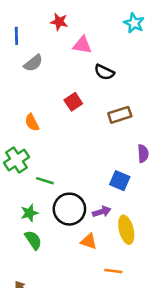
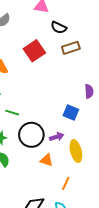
red square: (73, 102) -> (34, 51), size x1.5
brown rectangle: (120, 115) -> (71, 48), moved
orange line: (113, 271) -> (66, 183), turned -72

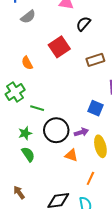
black semicircle: (59, 28) -> (83, 24), turned 105
brown rectangle: (71, 48) -> (95, 60), moved

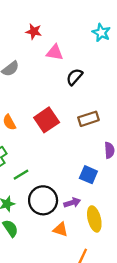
red square: (59, 47) -> (47, 120), moved
green line: (37, 108) -> (21, 175), turned -48

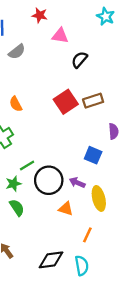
red square: (47, 120) -> (66, 102), moved
green line: (21, 175) -> (27, 165), moved
purple arrow: (72, 203) -> (77, 183), turned -140

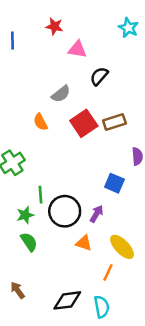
gray semicircle: (17, 52) -> (61, 94), moved
orange semicircle: (16, 104) -> (40, 122), moved
green line: (27, 165) -> (40, 195), turned -63
purple arrow: (77, 183) -> (97, 214), turned 98
yellow ellipse: (99, 198) -> (122, 247), moved, turned -30

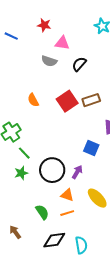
blue line: (12, 40) -> (11, 36), turned -64
gray semicircle: (61, 94) -> (49, 61), moved, turned 56
green line: (40, 195) -> (24, 153), moved, turned -40
green semicircle: (29, 242) -> (42, 212), moved
orange line: (108, 272) -> (67, 213), moved, turned 48

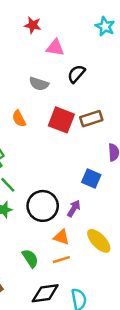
gray semicircle: (49, 61) -> (39, 84), moved
red square: (67, 101) -> (61, 120), turned -35

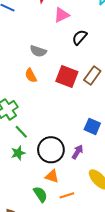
pink triangle: (55, 48) -> (62, 15), turned -35
gray semicircle: (39, 84) -> (38, 51), moved
brown rectangle: (91, 119) -> (92, 76), turned -36
orange triangle: (61, 237) -> (52, 176), moved

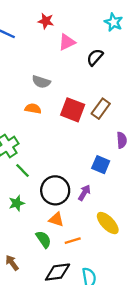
black semicircle: (80, 37) -> (95, 57), moved
orange semicircle: (31, 76) -> (33, 109), turned 128
green star: (18, 153) -> (17, 203), moved

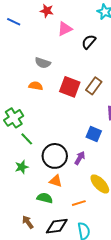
green semicircle: (44, 239) -> (45, 198), turned -42
orange line: (73, 241) -> (79, 203), moved
brown arrow: (12, 263) -> (28, 222), moved

